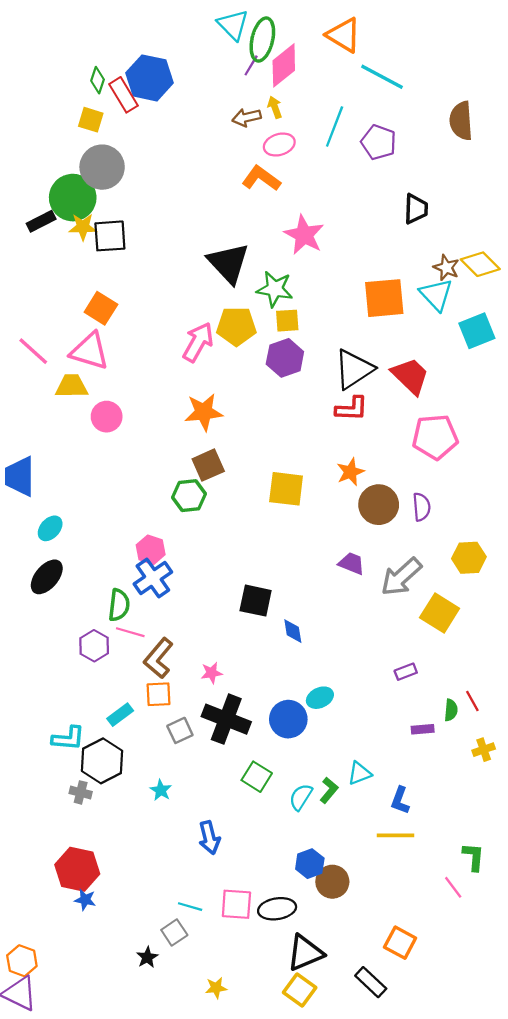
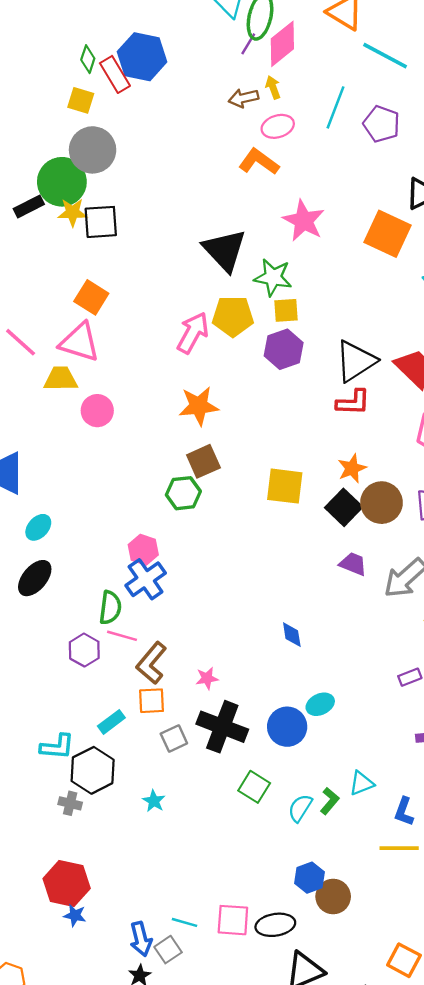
orange square: (384, 298) -> (387, 234), moved, turned 30
black square: (256, 601) -> (344, 507), moved, turned 32
blue arrow: (209, 838) -> (141, 939), moved

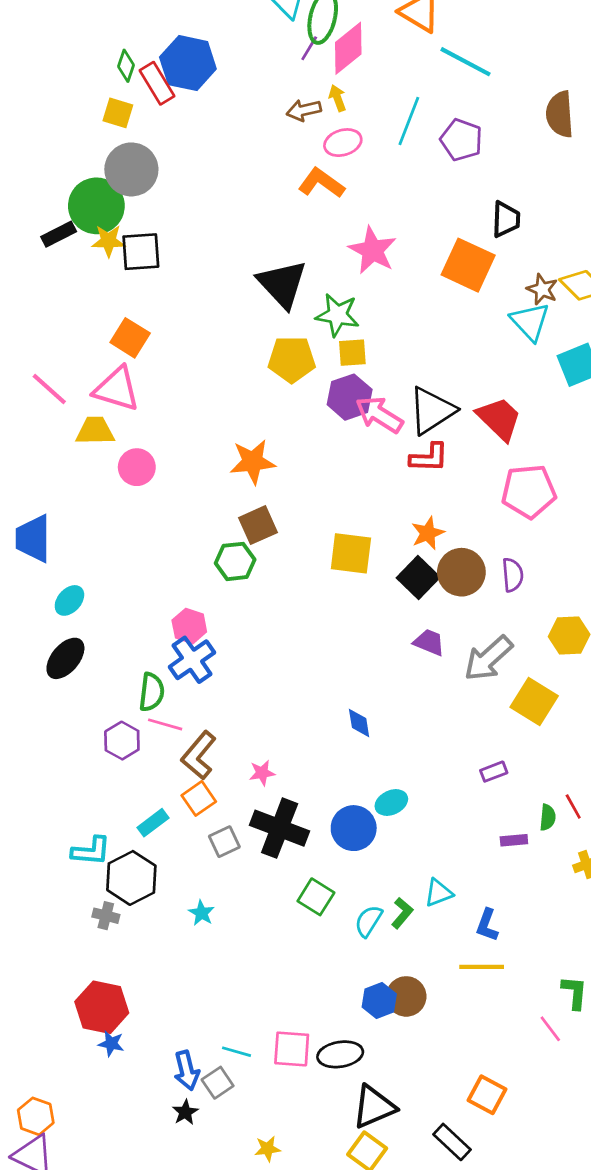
pink arrow: (193, 333) -> (379, 415), moved, turned -87
orange square: (152, 701) -> (199, 798), turned -32
brown circle: (333, 897) -> (406, 996), moved

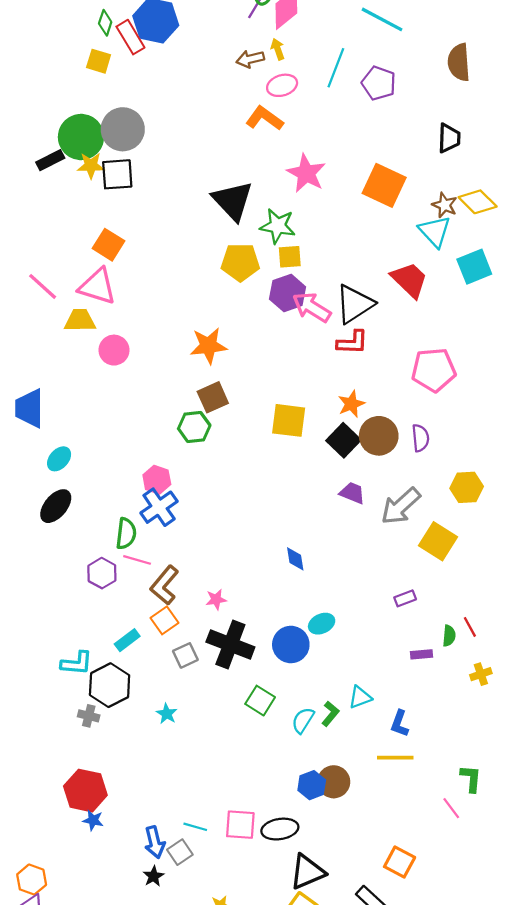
gray circle: (131, 169) -> (123, 129), moved
black trapezoid: (506, 219) -> (449, 138), moved
red trapezoid: (499, 419) -> (409, 280), moved

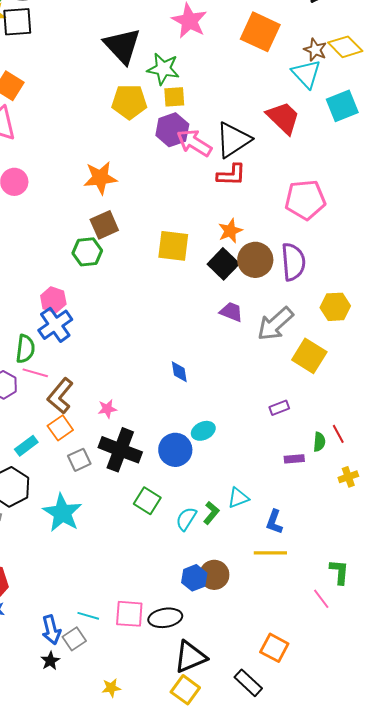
purple semicircle: (420, 438) -> (293, 262), size x1.5
cyan star: (167, 714) -> (62, 513), size x2.0

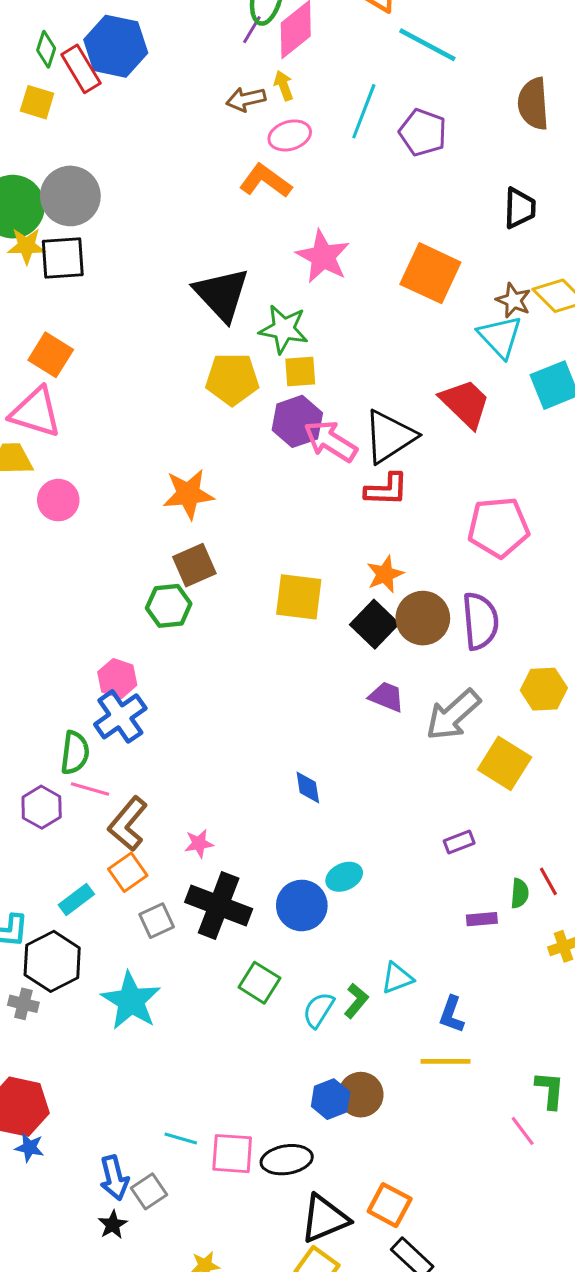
cyan line: (88, 616) -> (181, 1138), moved
orange square: (274, 648) -> (390, 1205), moved

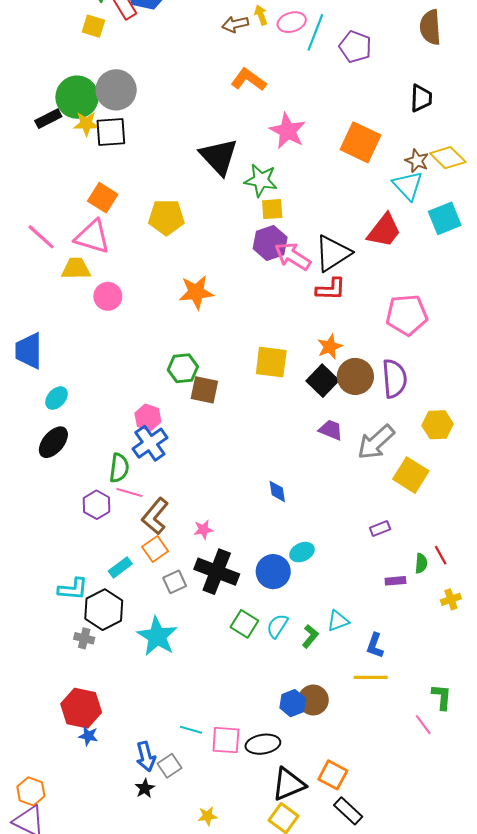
pink ellipse: (290, 135) -> (292, 22), moved
yellow pentagon: (232, 379) -> (166, 217), moved
red trapezoid: (465, 403) -> (384, 231), turned 84
brown square: (194, 565) -> (204, 390), moved, turned 36
cyan semicircle: (318, 1010) -> (277, 626), moved

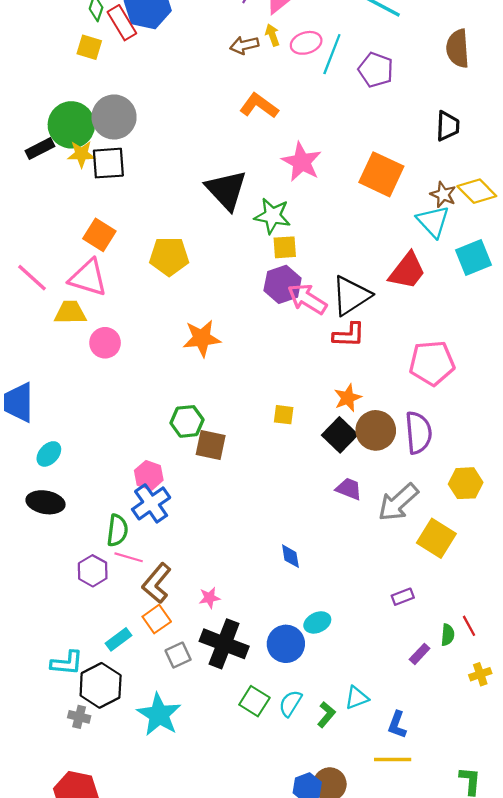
yellow square: (271, 362) -> (284, 415), size x0.6
black ellipse: (53, 442) -> (45, 502), turned 60
purple rectangle: (395, 581) -> (420, 654), turned -42

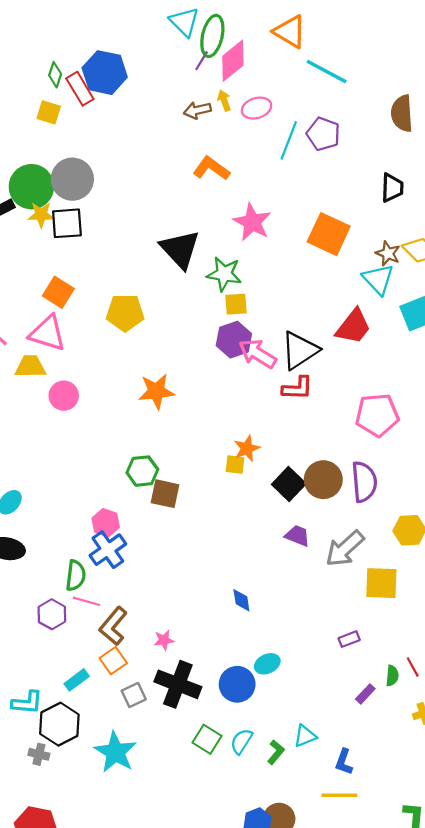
cyan line: (332, 54) -> (289, 140), moved
orange star: (348, 398) -> (247, 448), moved
yellow square: (436, 538) -> (381, 583), turned -30

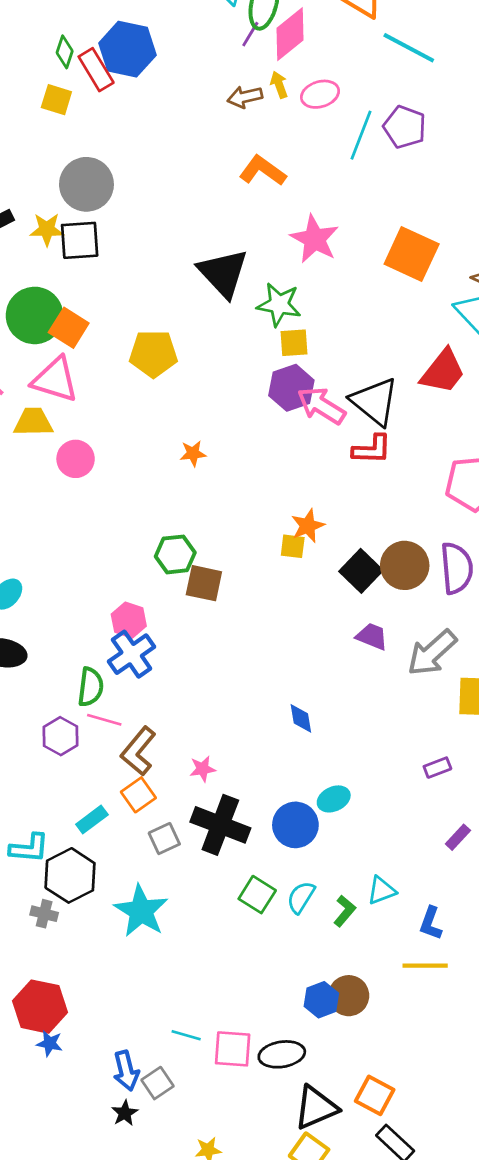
green circle: (31, 187) -> (35, 315), moved
black triangle: (300, 350) -> (375, 402), turned -48
orange star: (156, 391) -> (193, 453), size x0.6

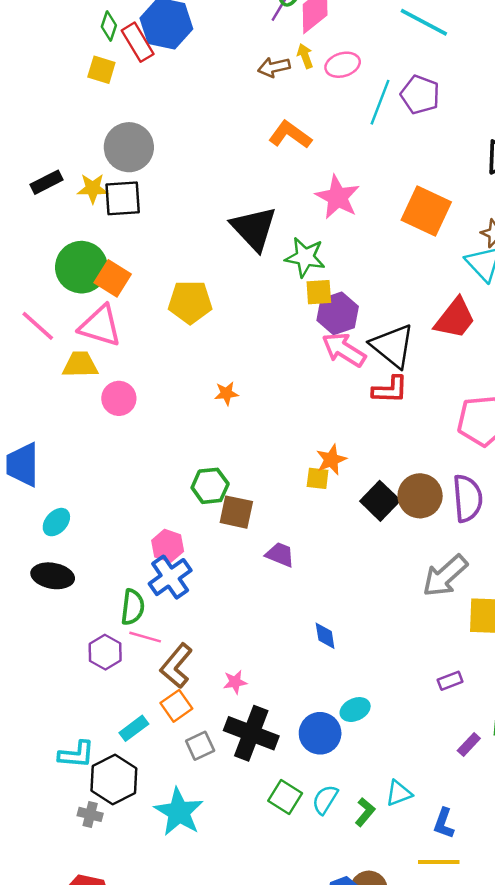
purple hexagon: (291, 388) -> (338, 313), moved
purple trapezoid: (372, 636) -> (280, 555), moved

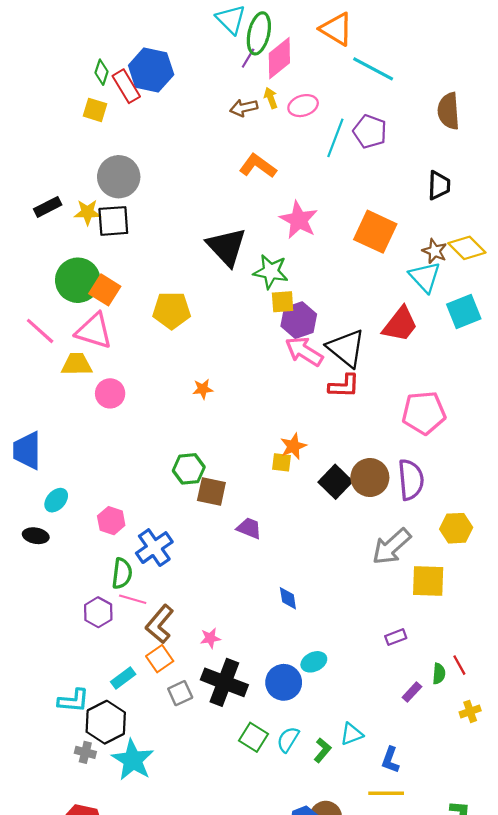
pink hexagon: (168, 546) -> (111, 521), moved
black ellipse: (53, 576) -> (36, 536), moved, size x0.7
cyan star: (179, 812) -> (133, 760), moved

